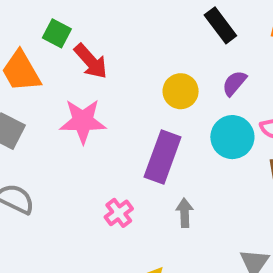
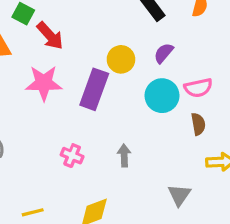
purple rectangle: (163, 157) -> (94, 89), moved
pink cross: (119, 213) -> (72, 156), turned -30

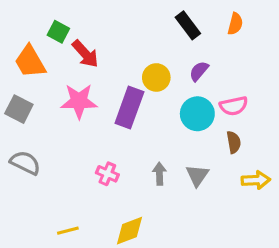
gray triangle: (179, 195) -> (197, 175), moved

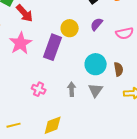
pink star: (79, 101) -> (21, 43), turned -30
pink semicircle: (234, 106) -> (125, 33), moved
cyan circle: (197, 114) -> (96, 64), moved

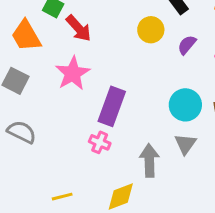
yellow circle: (70, 28) -> (151, 30), moved
purple rectangle: (53, 47) -> (112, 106), moved
gray arrow: (72, 89) -> (149, 161), moved, size x1.5

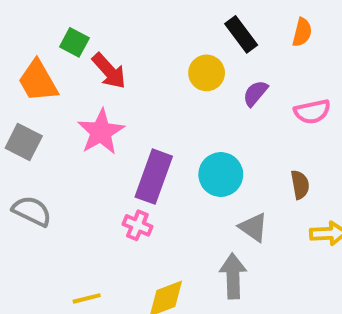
cyan circle: (185, 105) -> (221, 175), moved
gray triangle: (185, 144) -> (253, 227), turned -30
gray arrow: (149, 161) -> (233, 276), moved

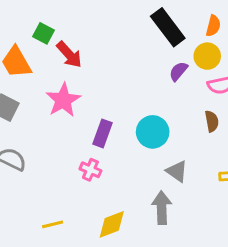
black rectangle: (241, 34) -> (168, 27), size x1.4
yellow circle: (207, 73) -> (207, 56), moved
purple rectangle: (154, 177) -> (103, 133), size x0.7
brown semicircle: (300, 185) -> (212, 121), moved

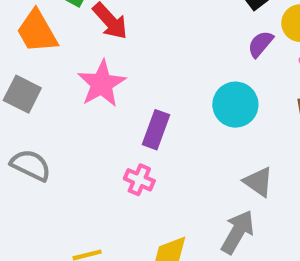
cyan circle: (153, 132) -> (235, 105), moved
gray arrow: (162, 208) -> (238, 232), turned 32

